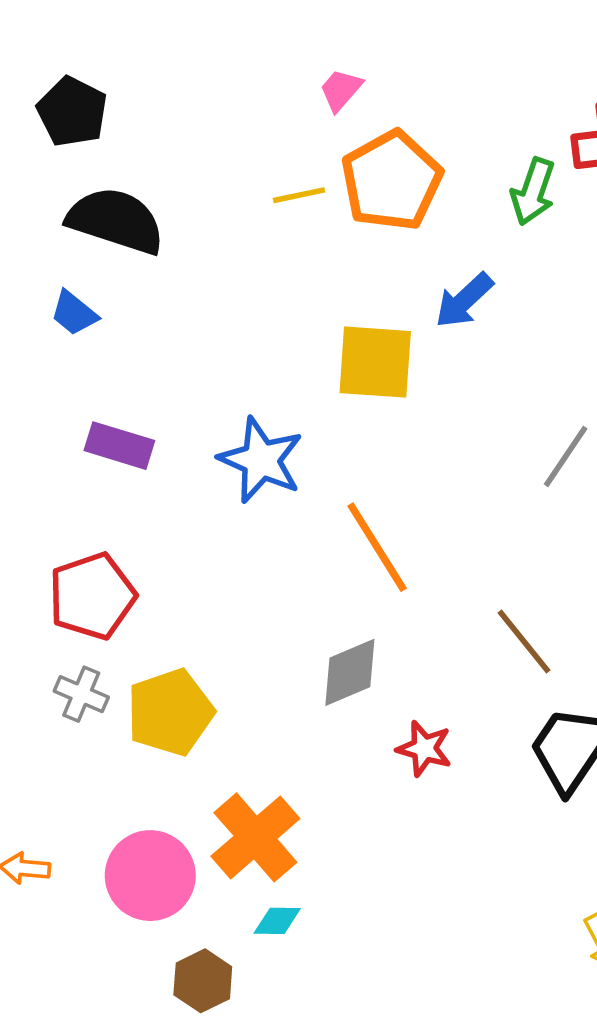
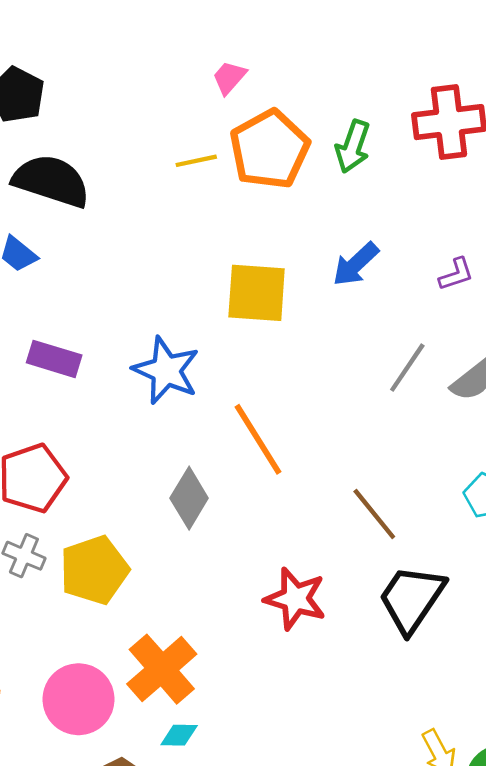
green arrow: (533, 192) -> (353, 146), moved
blue arrow: (464, 300) -> (356, 264), moved
gray diamond: (350, 672) -> (189, 498), moved, turned -36
red star: (424, 749) -> (295, 599), size x1.4

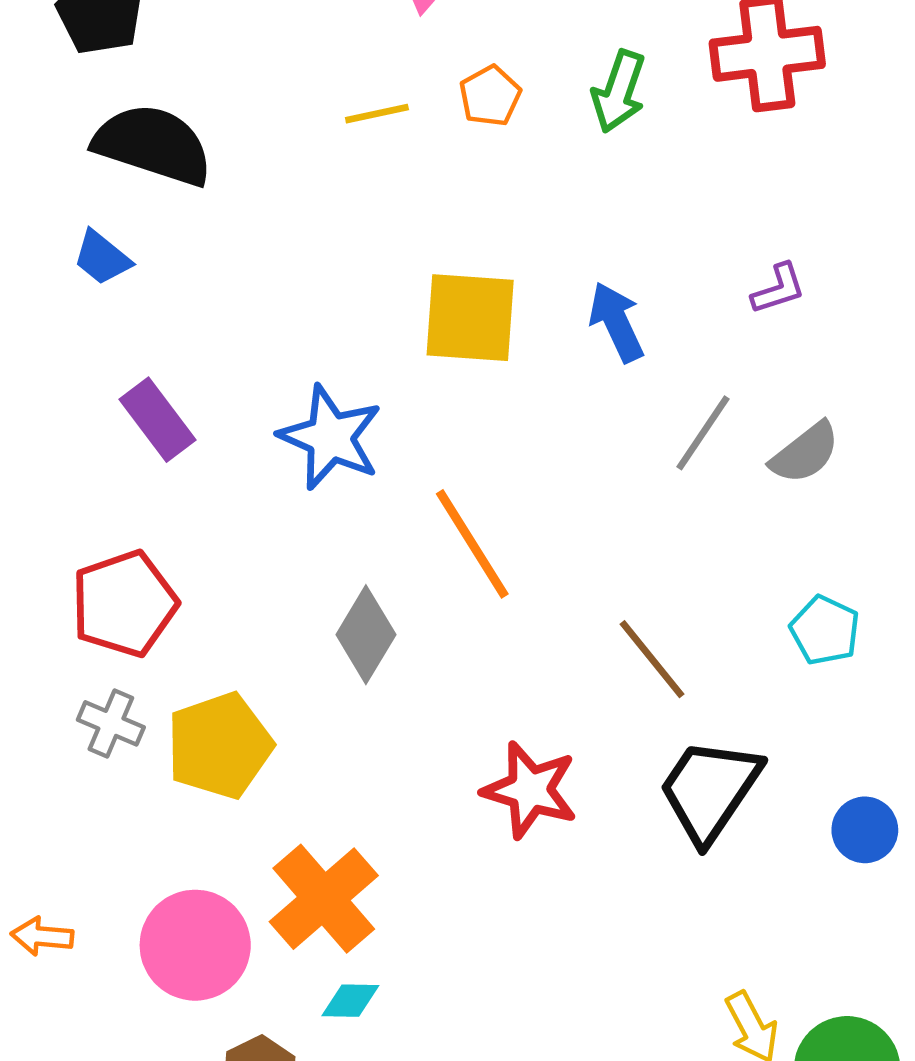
orange pentagon: (269, 149) -> (490, 96), size x0.5
blue arrow: (356, 264) -> (616, 322), moved, turned 108
purple rectangle: (54, 359) -> (157, 420), turned 36

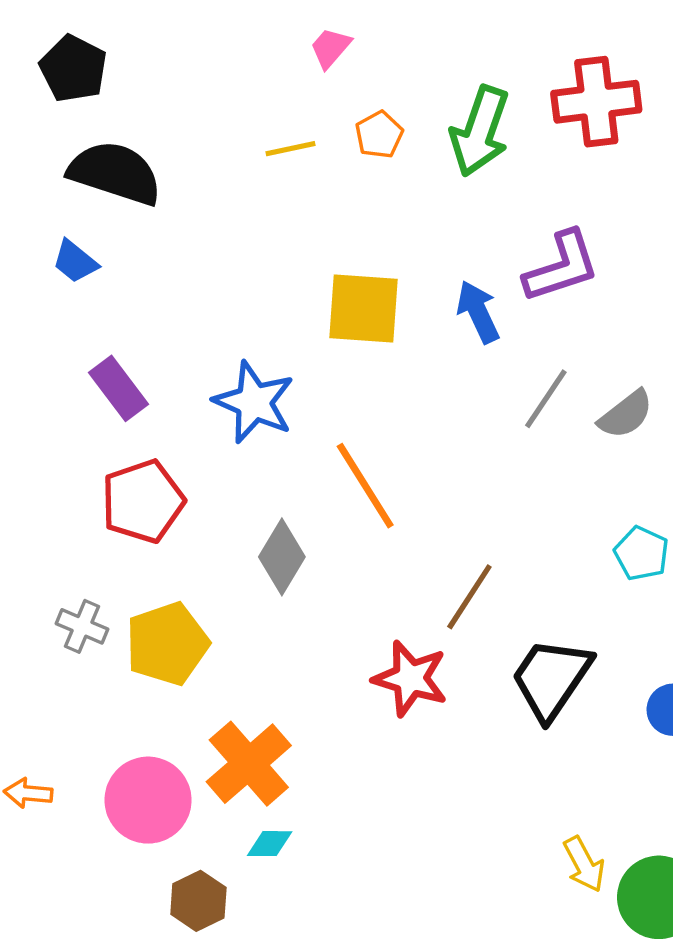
green arrow: (619, 91) -> (480, 131), size x1.4
purple L-shape: (778, 289) -> (562, 267), moved, size x1.8
red pentagon: (124, 604) -> (143, 501), moved
brown line: (652, 659) -> (469, 597), moved, turned 72

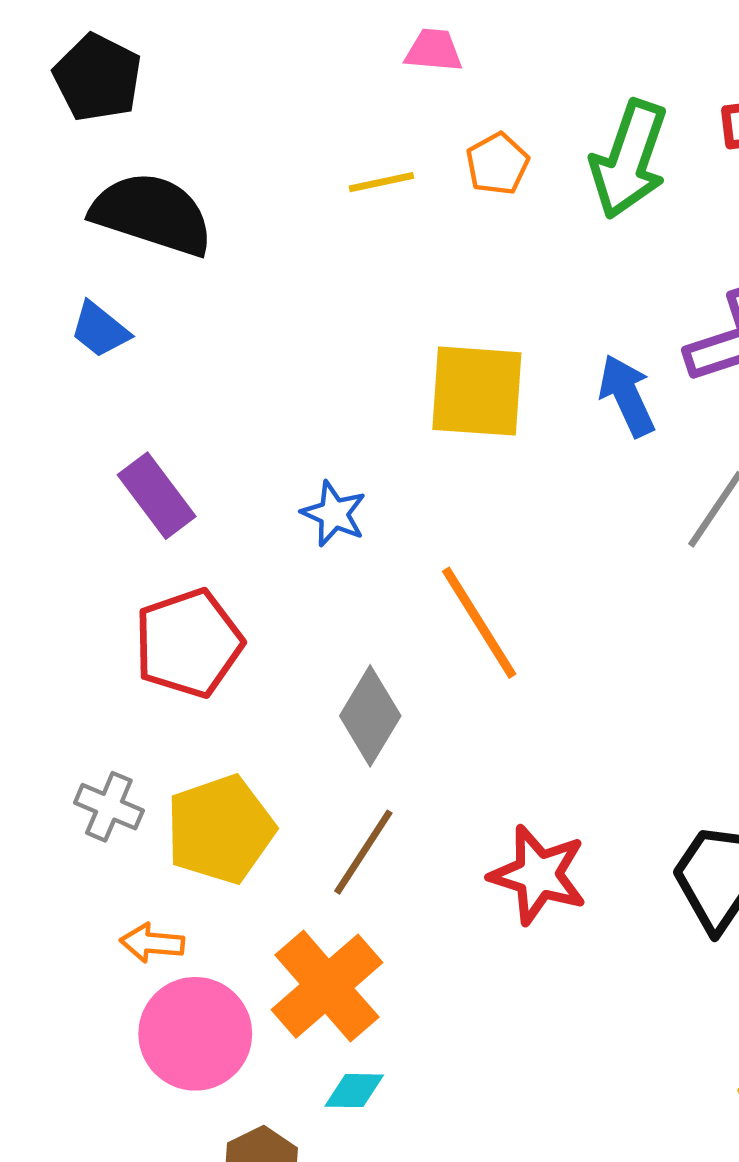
pink trapezoid: (330, 48) -> (434, 50), turned 54
blue star: (254, 402) -> (334, 514), size x0.6
brown line: (469, 597) -> (363, 852), moved
orange arrow: (28, 793) -> (152, 943), moved

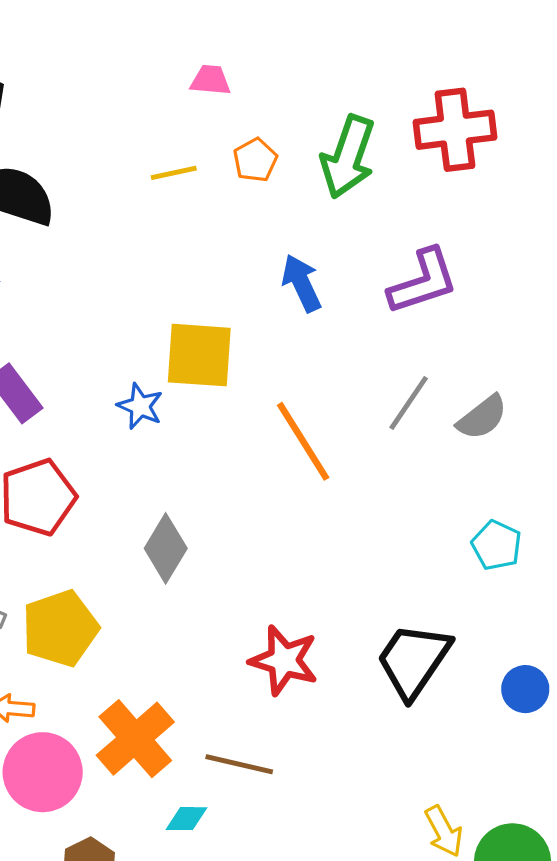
yellow square: (477, 391) -> (199, 355), moved
blue arrow: (627, 396) -> (302, 283), moved
orange line: (479, 623) -> (303, 441), moved
brown line: (363, 852) -> (239, 764), moved, turned 70
cyan diamond: (354, 1091) -> (186, 819), moved

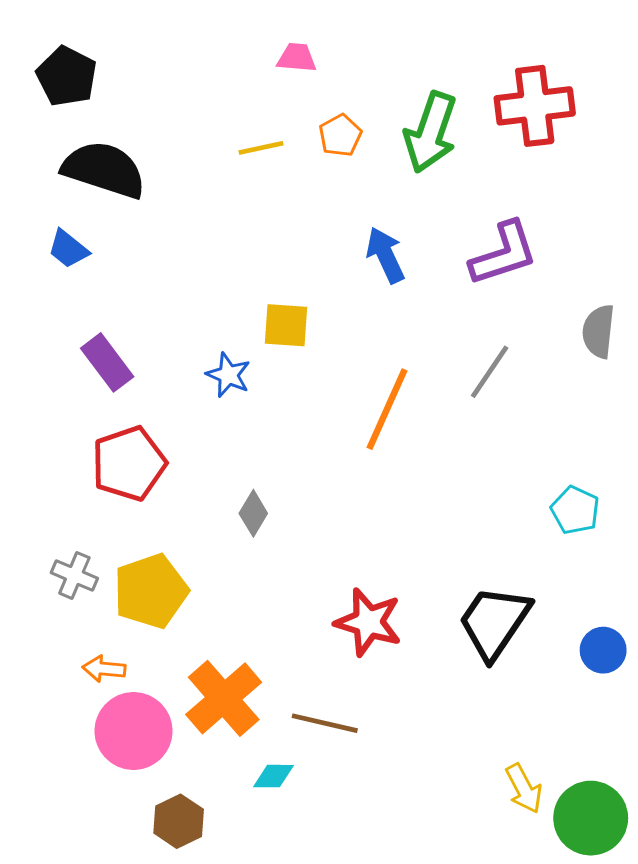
yellow square: (199, 355) -> (286, 325), size x0.7
gray semicircle: (482, 417) -> (598, 331), moved, turned 134
orange line: (303, 441) -> (387, 409), turned 56
gray diamond: (166, 548) -> (253, 513), size x0.7

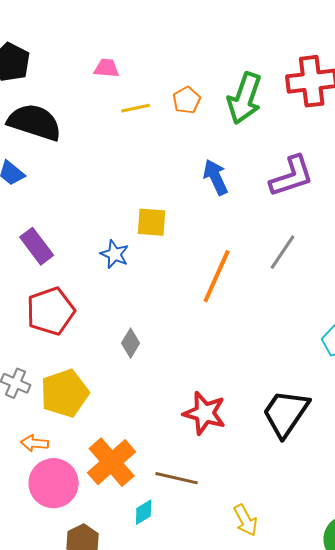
pink trapezoid: (297, 58) -> (107, 68), moved
cyan diamond: (273, 776) -> (144, 512), turned -32
yellow arrow: (524, 789) -> (246, 520), moved

